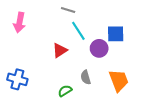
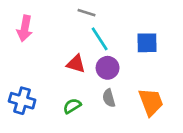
purple circle: (99, 48) -> (108, 68), moved
red triangle: (60, 50) -> (76, 64), turned 49
green semicircle: (65, 91) -> (72, 106), moved

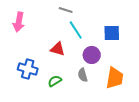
purple circle: (108, 68) -> (92, 55), moved
blue cross: (22, 101) -> (28, 69), moved
orange trapezoid: (151, 102) -> (115, 78), turned 30

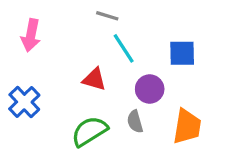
blue cross: (28, 69) -> (24, 102), moved, turned 30
green semicircle: (55, 81) -> (89, 131), size x1.6

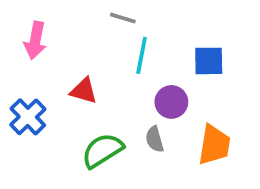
cyan line: (124, 48) -> (142, 55), turned 44
red triangle: (94, 79) -> (84, 91), moved

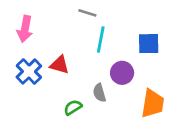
blue cross: (28, 117) -> (29, 71), moved
gray semicircle: (155, 139) -> (99, 93), moved
green semicircle: (102, 150) -> (73, 107), size x0.6

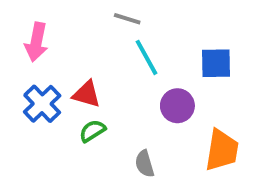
cyan line: (101, 40) -> (146, 57), turned -40
gray semicircle: (99, 93) -> (145, 164), moved
green semicircle: (73, 107) -> (92, 131), moved

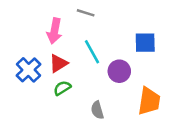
pink arrow: (36, 42) -> (54, 31), moved
cyan line: (146, 57) -> (92, 52), moved
red triangle: (87, 94) -> (58, 63), turned -48

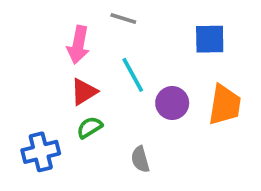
blue square: (145, 43) -> (210, 39), moved
blue cross: (29, 70) -> (41, 152), moved, turned 30
orange trapezoid: (149, 101) -> (225, 105), moved

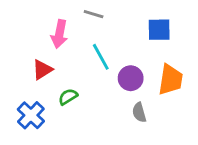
red triangle: (84, 92) -> (42, 70), moved
blue cross: (41, 152) -> (31, 115), turned -32
gray semicircle: (140, 159) -> (139, 112), moved

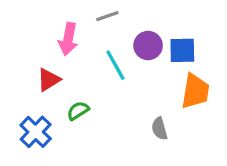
gray line: (94, 14) -> (107, 16), turned -36
blue square: (159, 30) -> (182, 50), moved
purple circle: (131, 78) -> (148, 46), moved

